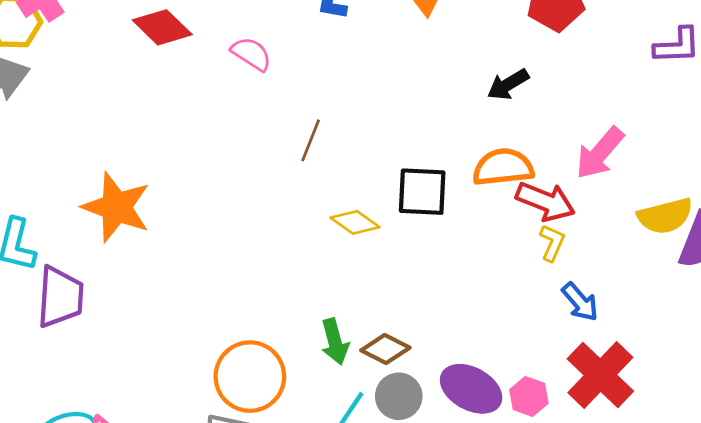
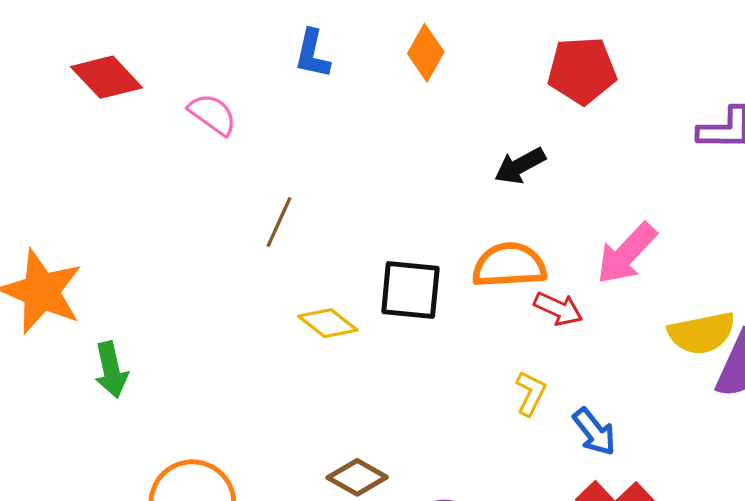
red arrow: (545, 201) -> (558, 309), size x0.7
yellow L-shape: (552, 243) -> (531, 393), moved
green arrow: (335, 342) -> (111, 370), moved

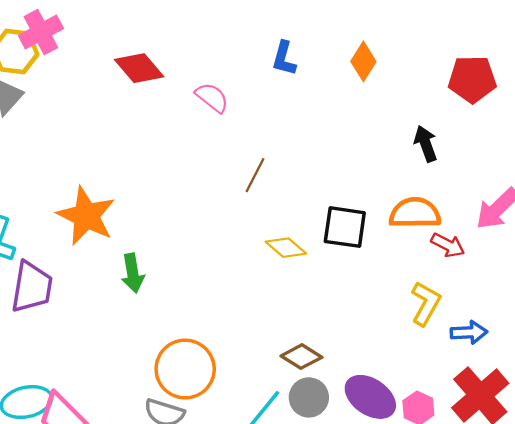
black arrow: (520, 166) -> (426, 144), turned 96
yellow L-shape: (531, 393) -> (426, 303), size x1.4
blue arrow: (594, 432) -> (469, 332), turned -57

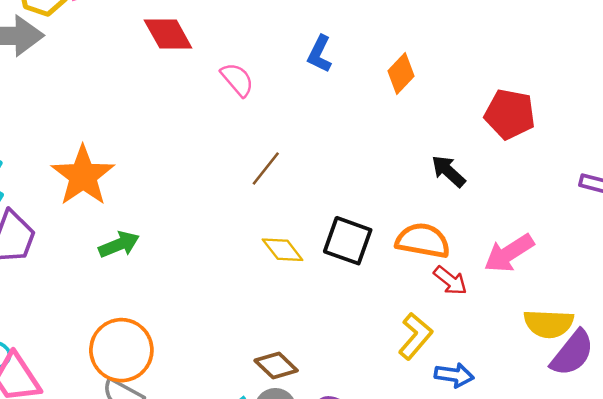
black arrow: (426, 144) -> (448, 171), turned -39
green arrow: (133, 273) -> (119, 244), turned -114
orange circle: (185, 369) -> (121, 350), moved

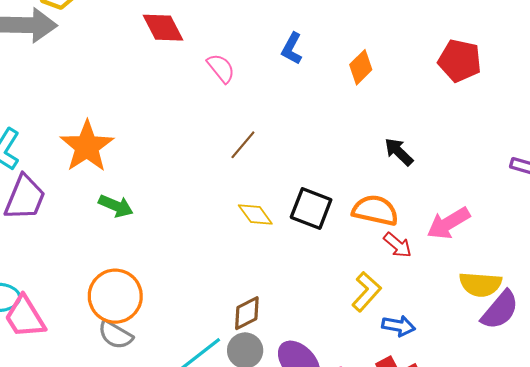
red pentagon: (510, 114) -> (460, 61), moved
green arrow: (119, 244) -> (116, 206), turned 44
brown diamond: (276, 365) -> (247, 313), turned -72

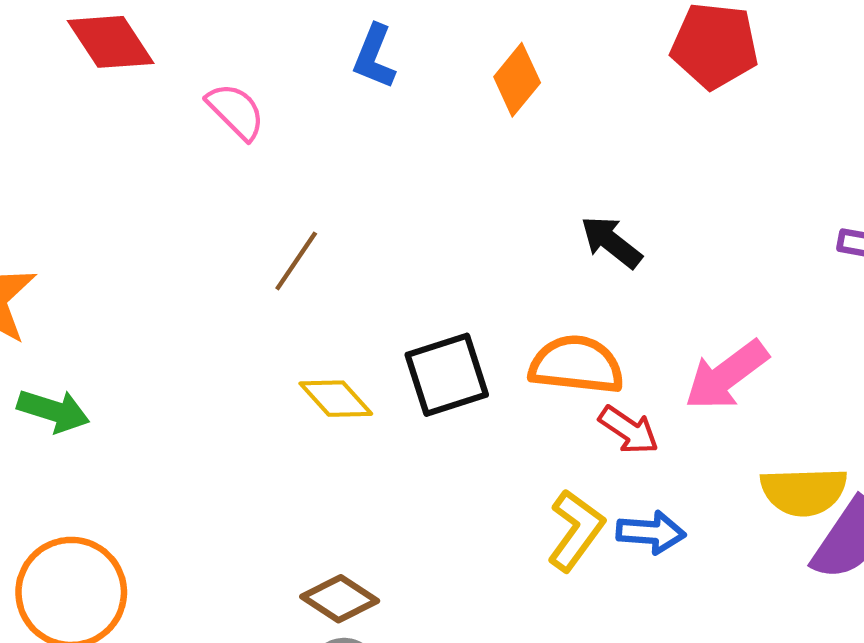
black square: (311, 209) -> (447, 375), turned -33
brown diamond: (247, 313) -> (340, 599), turned 66
blue arrow: (398, 326) -> (651, 532), moved

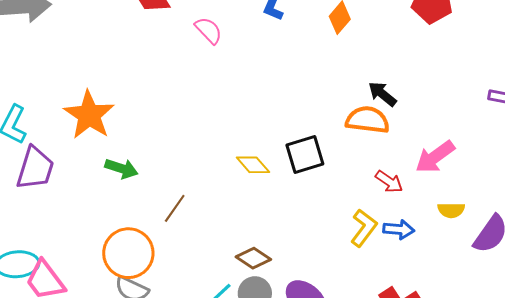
brown line: (296, 261) -> (175, 208), moved
orange semicircle: (576, 365) -> (368, 120), moved
yellow semicircle: (804, 491) -> (451, 210), moved, size x0.7

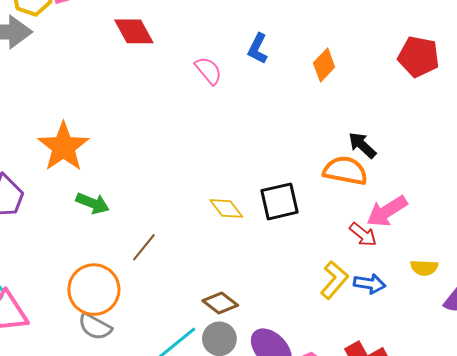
pink semicircle: (209, 30) -> (208, 71), moved
pink arrow: (435, 157) -> (387, 211), moved

